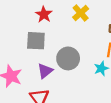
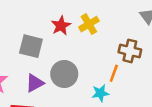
red star: (44, 14) -> (61, 26), moved

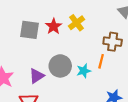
gray square: (31, 46) -> (30, 30), moved
cyan star: (100, 93) -> (84, 71), moved

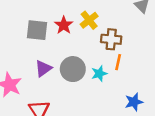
brown cross: (113, 42) -> (111, 39), moved
purple triangle: (37, 76) -> (43, 68), moved

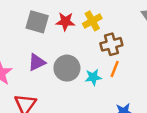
red star: (64, 25) -> (65, 22), turned 30
brown cross: (111, 39) -> (111, 44), turned -30

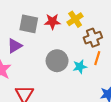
purple triangle: (37, 62) -> (15, 46), moved

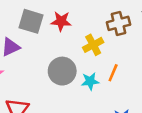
yellow cross: (75, 19) -> (93, 45), moved
brown cross: (93, 38) -> (119, 23), moved

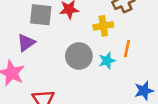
yellow cross: (93, 45) -> (103, 26), turned 30

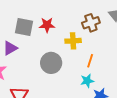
cyan star: (107, 61) -> (87, 81), moved

